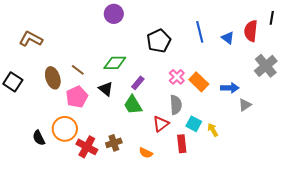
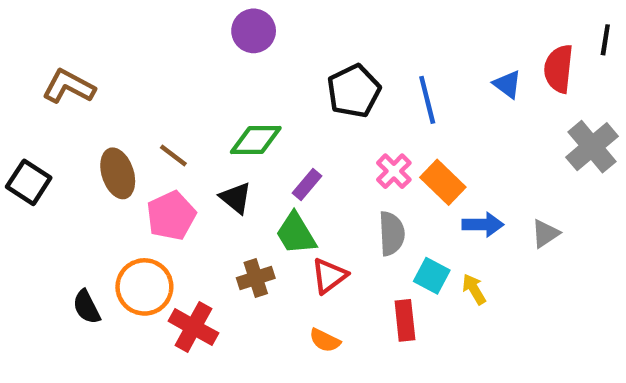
blue line: (200, 32) -> (427, 100), moved
blue arrow: (230, 88) -> (483, 225), moved
red triangle: (161, 124) -> (329, 276), moved
brown cross: (114, 143) -> (256, 278), moved

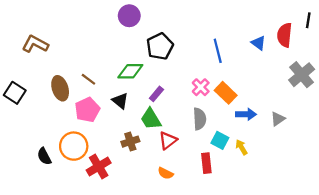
black pentagon: (354, 91) -> (160, 46), moved
red cross: (193, 327) -> (99, 166), turned 30

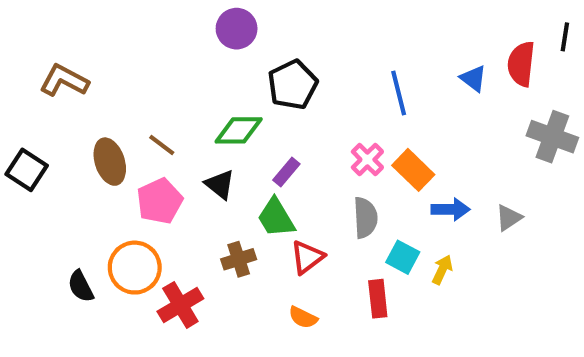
gray cross: (302, 75) -> (552, 137), turned -30
yellow arrow: (241, 147) -> (442, 270), turned 56

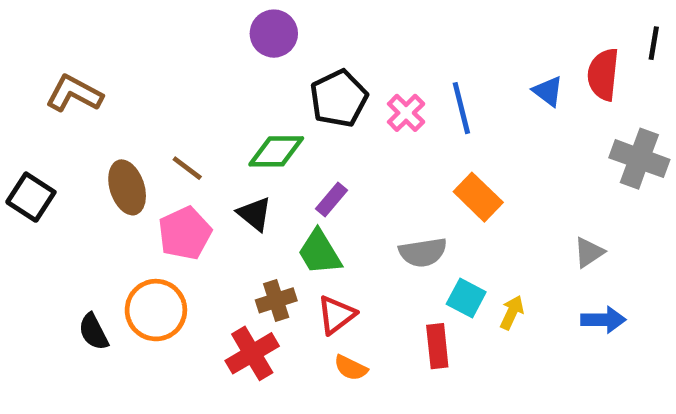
pink cross: (367, 160) -> (406, 113), moved
blue arrow: (451, 209) -> (603, 320), moved
gray semicircle: (365, 218) -> (423, 252), turned 84
red triangle: (307, 257) -> (336, 315), moved
red cross: (180, 305) -> (252, 353), moved

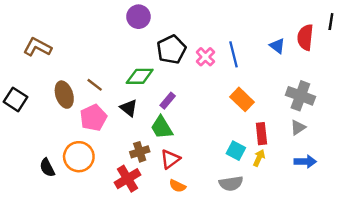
gray cross: (639, 159) -> (300, 96), moved
gray semicircle: (423, 252) -> (231, 183), moved
red rectangle: (437, 346) -> (261, 134), moved

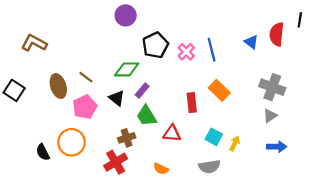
purple rectangle: (168, 101) -> (142, 90), moved
red rectangle: (261, 134) -> (192, 103), moved
red triangle: (170, 159) -> (172, 133), moved, turned 42

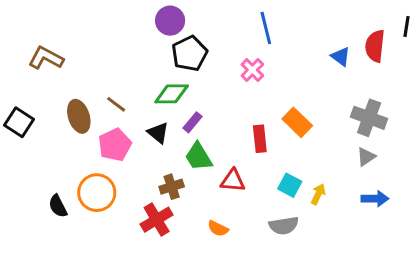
black pentagon: (155, 45) -> (190, 53), moved
blue line: (212, 50) -> (266, 28), moved

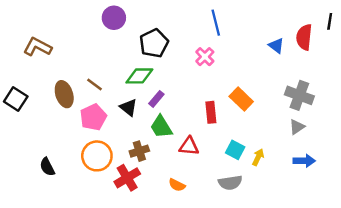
purple circle: (170, 21) -> (114, 18), moved
orange circle: (97, 193) -> (97, 156), moved

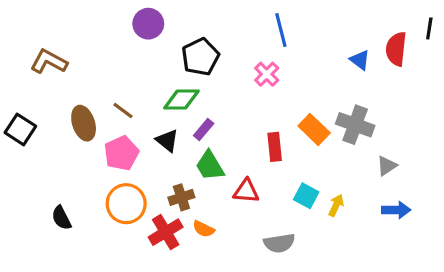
gray cross: (299, 95) -> (355, 125), moved
gray semicircle: (230, 183) -> (279, 243), moved
orange semicircle: (177, 185) -> (204, 229), moved

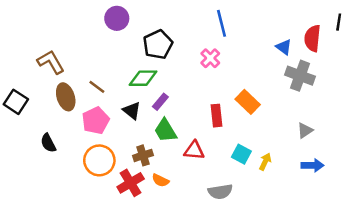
brown L-shape: (49, 62) -> (51, 62), moved, turned 32
gray cross: (355, 125) -> (300, 76), moved
black semicircle: (61, 218) -> (48, 143), moved

